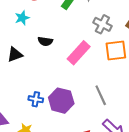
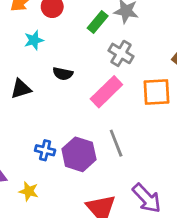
gray cross: (102, 24) -> (121, 53), moved
gray line: (101, 95) -> (116, 143), moved

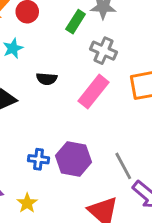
gray line: (116, 143) -> (123, 166), moved
yellow star: (29, 191) -> (27, 203), turned 30

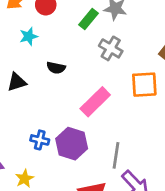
pink rectangle: (94, 92) -> (95, 102), moved
gray line: (123, 166) -> (116, 155), turned 30

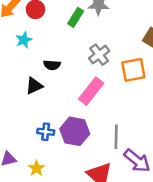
gray cross: (111, 48) -> (99, 55), moved, turned 30
black triangle: (17, 82) -> (34, 86), moved

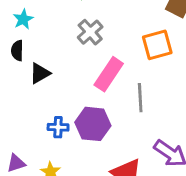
gray cross: (99, 55) -> (90, 32), moved
black semicircle: (52, 65) -> (17, 51), moved, turned 91
gray line: (116, 137) -> (140, 98), moved

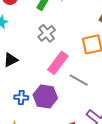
gray line: (140, 98) -> (79, 80), turned -60

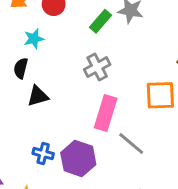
pink rectangle: (58, 63) -> (106, 113), turned -30

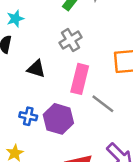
black triangle: (38, 96) -> (36, 69), moved, turned 36

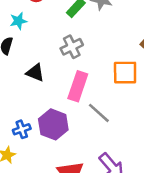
blue cross: (28, 116) -> (22, 129), moved, turned -36

